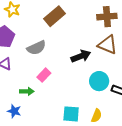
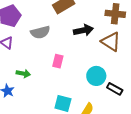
black arrow: (81, 56) -> (83, 30), moved
pink rectangle: (44, 75) -> (58, 61), moved, turned -40

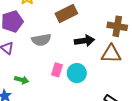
brown triangle: (111, 42) -> (111, 54), turned -35
cyan circle: (96, 76) -> (77, 73), moved

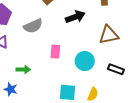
brown triangle: (111, 54) -> (109, 35), moved
cyan circle: (77, 73) -> (85, 61), moved

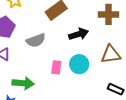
cyan circle: (85, 61) -> (79, 64), moved
green arrow: (23, 70) -> (23, 83), size x1.5

